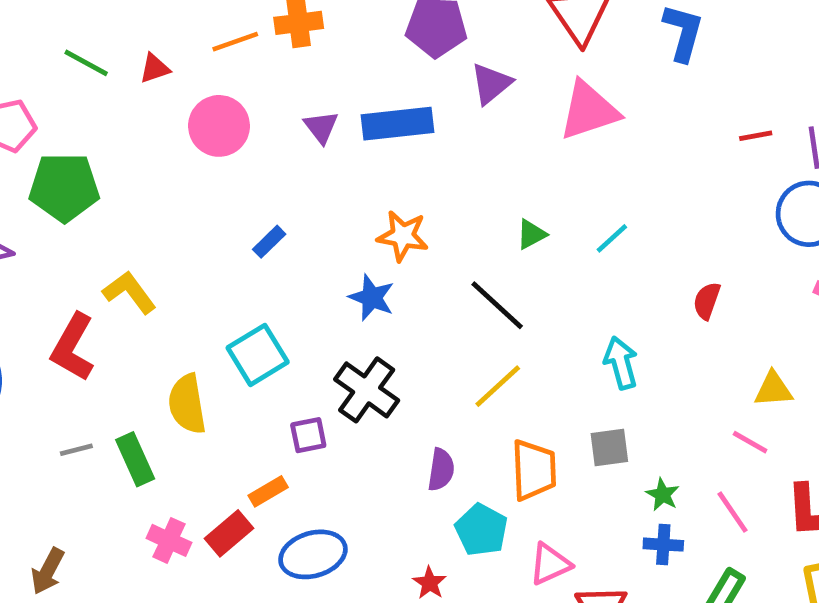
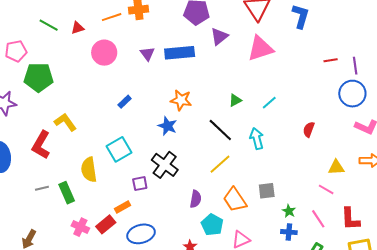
cyan arrow: (621, 363) -> (257, 139), moved
orange trapezoid: (534, 470) -> (235, 200), turned 148

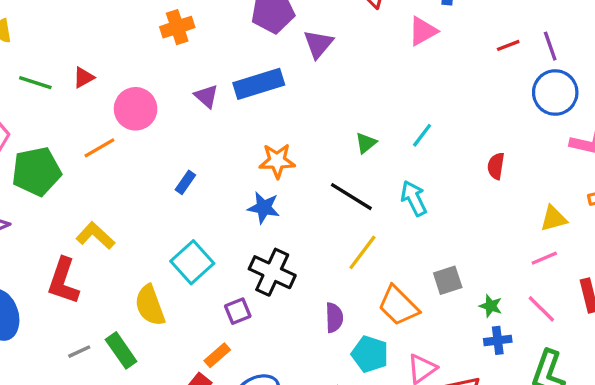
orange line: (112, 17) -> (99, 148), moved
pink triangle: (260, 48) -> (423, 31), moved, size x0.7
pink line: (326, 189) -> (544, 258), turned -42

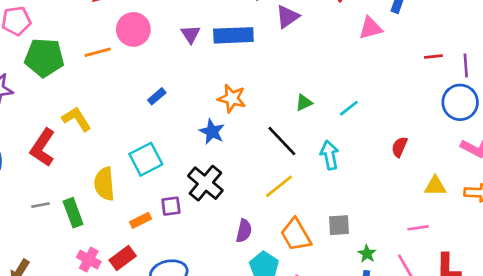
yellow triangle: (554, 219) -> (435, 186), moved
orange rectangle: (217, 355) -> (141, 220), moved

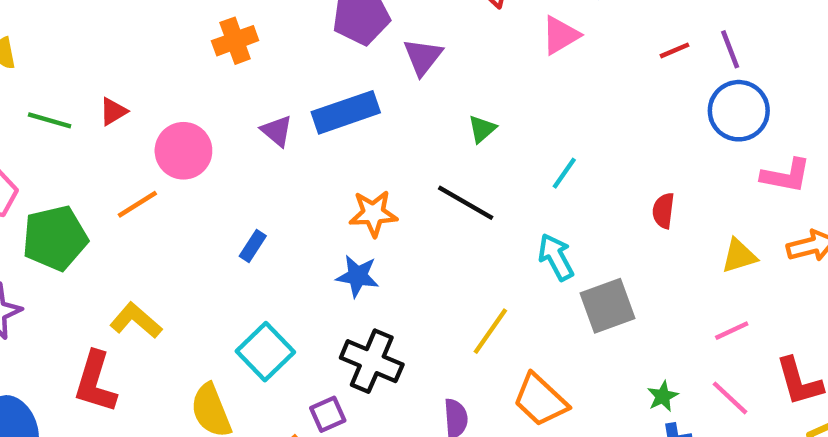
green triangle: (304, 103) -> (482, 129), moved
black line: (282, 141) -> (466, 203), moved
gray square: (339, 225) -> (607, 306), moved, size x1.4
green star: (367, 254) -> (663, 396), turned 30

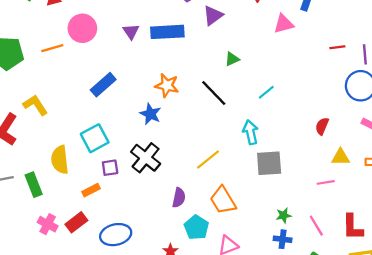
red semicircle: (663, 211) -> (322, 126), moved
blue rectangle: (253, 246) -> (103, 85), size x1.6
pink line: (732, 331) -> (326, 182), moved
purple square: (328, 414) -> (110, 168), moved

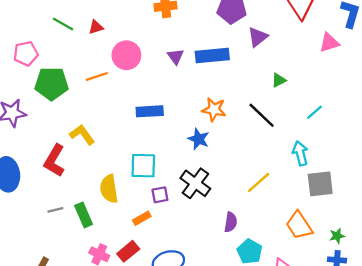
blue rectangle: (103, 85) -> (150, 111), turned 40
cyan square: (95, 138) -> (143, 166), turned 32
orange trapezoid: (223, 200) -> (299, 225), moved

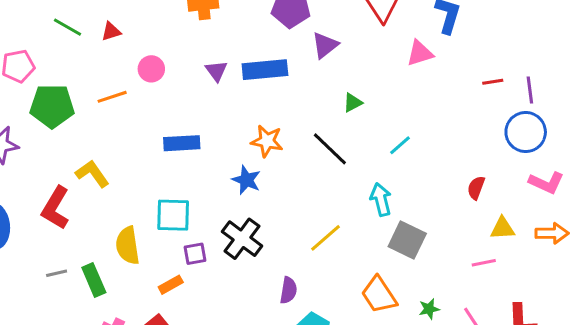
pink circle: (126, 55) -> (151, 69), size x0.7
gray square: (320, 184) -> (407, 240), turned 32

